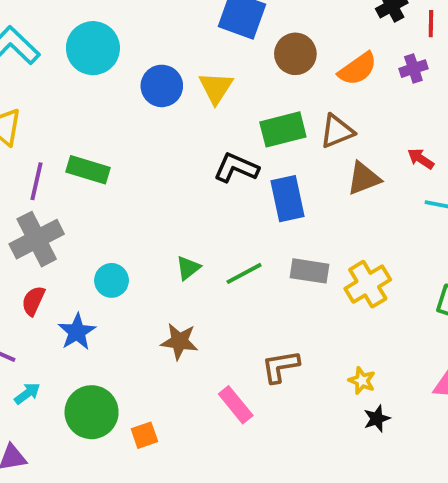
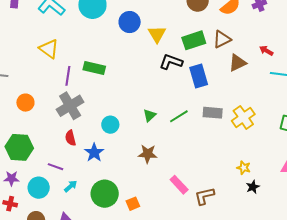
yellow triangle: (216, 88) -> (157, 34), moved
red semicircle: (33, 301) -> (71, 138), turned -35
brown L-shape: (280, 366) -> (204, 196), moved

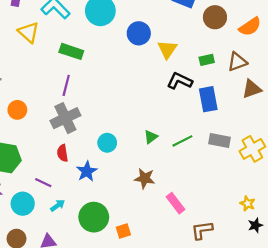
green rectangle: (194, 40) -> (207, 60), size x0.6
yellow triangle: (49, 49) -> (29, 32), moved
green rectangle: (94, 68) -> (71, 51), moved
pink rectangle: (179, 185) -> (175, 203), moved

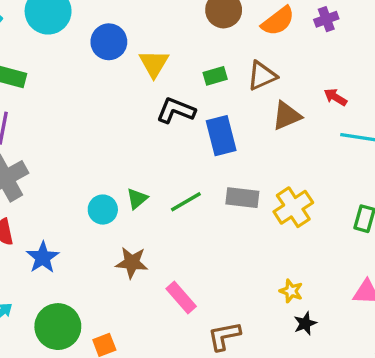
cyan circle: (107, 143) -> (103, 210), moved

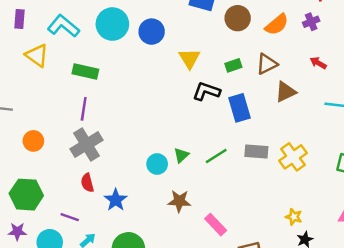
blue circle: (109, 42) -> (152, 32), moved
red arrow: (335, 97) -> (318, 63), moved

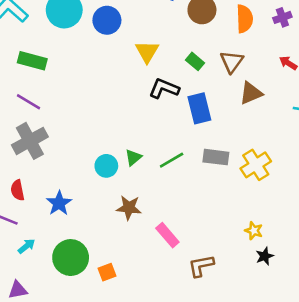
orange semicircle: (277, 24) -> (245, 19), turned -55
brown triangle: (267, 64) -> (232, 62), turned -30
green rectangle: (233, 65) -> (195, 61), turned 56
purple line: (84, 109) -> (28, 102), turned -70
red semicircle: (87, 183) -> (17, 190), moved

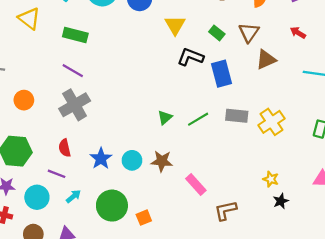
cyan circle: (106, 166) -> (132, 160), moved

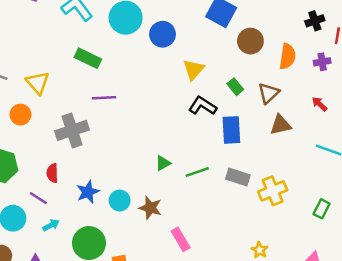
yellow triangle: (29, 18) -> (38, 83), moved
purple line: (73, 71) -> (104, 98), moved, turned -45

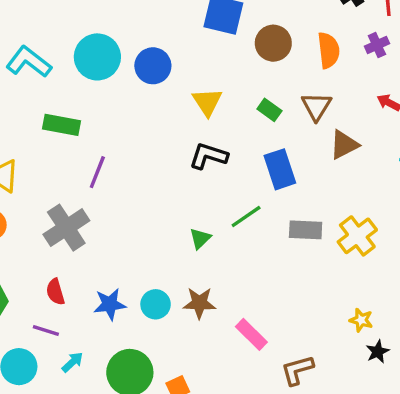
purple line: (104, 98) -> (97, 172), turned -50
black L-shape: (203, 106) -> (208, 156), moved
green line: (197, 172) -> (246, 217), moved
blue star: (88, 192) -> (110, 304), turned 30

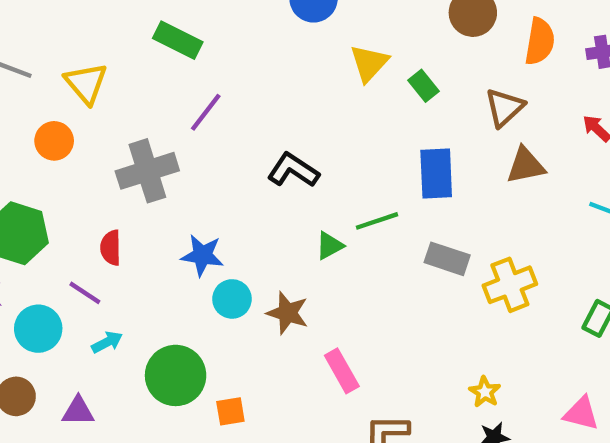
green rectangle: (269, 110) -> (423, 86), moved
black L-shape: (208, 156) -> (293, 170), moved
green triangle: (200, 239) -> (330, 246), moved
blue star: (110, 304) -> (202, 255), moved

